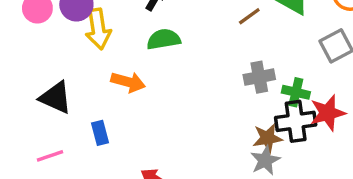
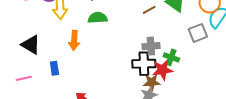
orange arrow: (128, 82) -> (74, 40), turned 72
red star: (328, 113) -> (163, 70), moved
black cross: (296, 121) -> (144, 64), moved

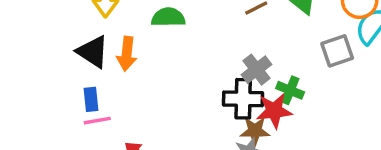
black triangle: (31, 45) -> (93, 52), moved
gray cross: (151, 46) -> (256, 70), turned -36
pink line: (24, 78) -> (97, 121), moved

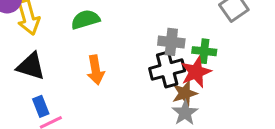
orange arrow: (127, 54) -> (96, 70), moved
gray cross: (256, 70) -> (171, 42), turned -30

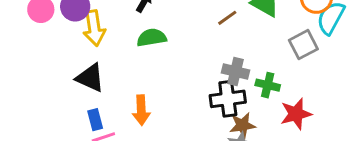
orange arrow: (96, 70) -> (141, 110), moved
red star: (196, 72) -> (296, 114), moved

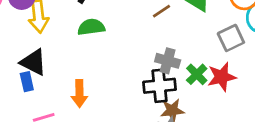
green cross: (268, 85) -> (197, 74), turned 30
red star: (296, 114) -> (222, 77), moved
blue rectangle: (95, 120) -> (27, 82), moved

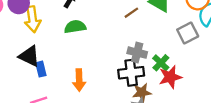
red star: (222, 77) -> (170, 77), moved
blue rectangle: (27, 82) -> (41, 69), moved
orange arrow: (79, 94) -> (79, 80), moved

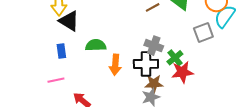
green semicircle: (75, 27) -> (96, 45), moved
black triangle: (29, 56) -> (69, 21), moved
orange arrow: (79, 80) -> (115, 65), moved

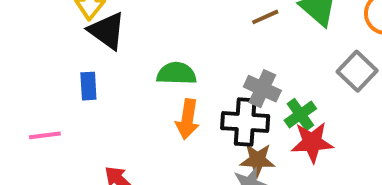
gray square: (203, 33) -> (357, 71), turned -30
green semicircle: (96, 45) -> (176, 73), moved
pink line: (56, 80) -> (45, 135), moved

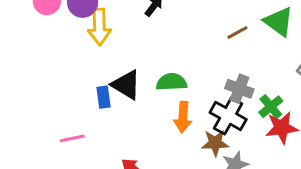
black triangle: (107, 31) -> (126, 85), moved
black cross: (245, 122) -> (228, 116), turned 30
brown star: (257, 160) -> (215, 143), moved

